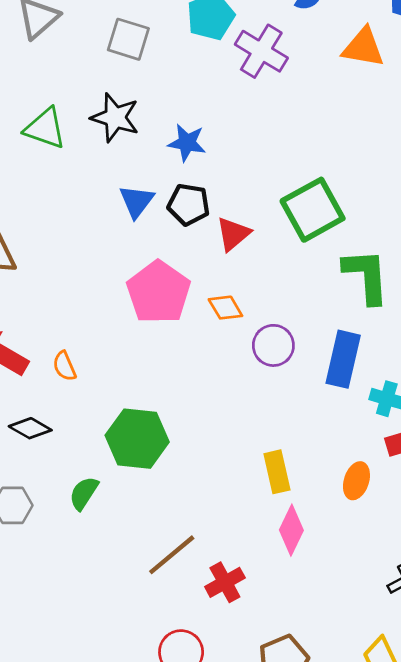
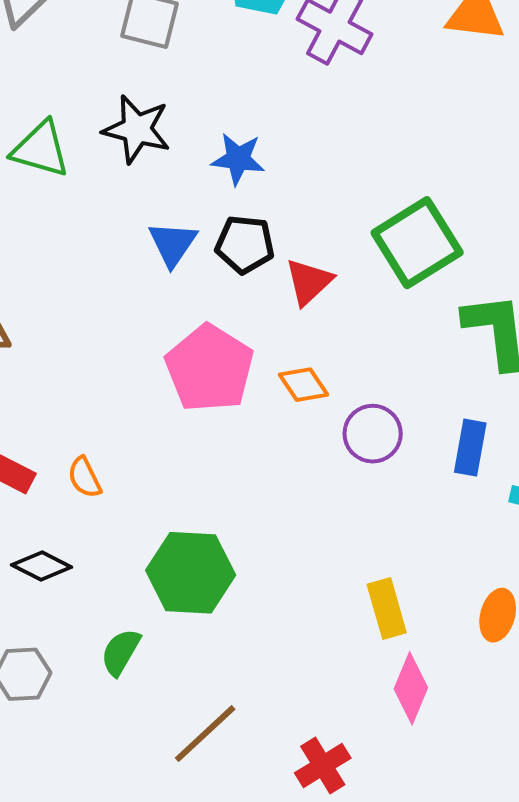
blue rectangle: (343, 359) -> (470, 448), size x0.7
brown line: (172, 555) -> (205, 734), moved

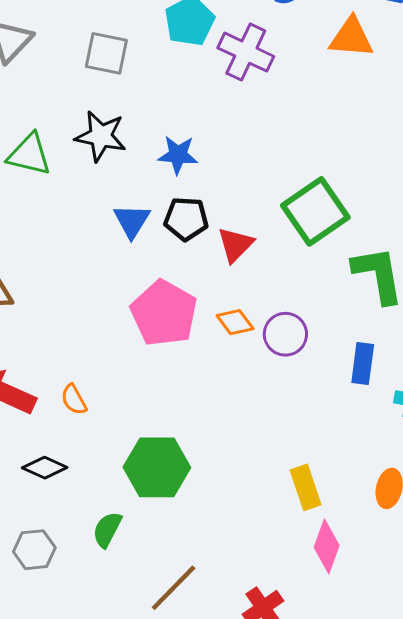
purple circle: (373, 434) -> (285, 334), moved

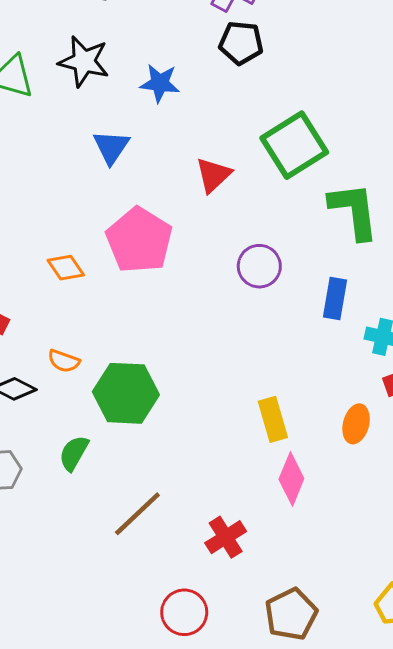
black pentagon: (186, 219) -> (241, 43), moved
orange diamond: (235, 322) -> (66, 268), moved
orange semicircle: (74, 400) -> (64, 361), moved, turned -44

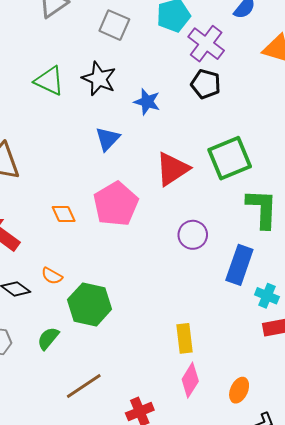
red triangle: (213, 175) -> (172, 169), size x1.4
blue rectangle: (335, 298) -> (239, 265), size x1.4
orange ellipse: (356, 424) -> (239, 390), moved

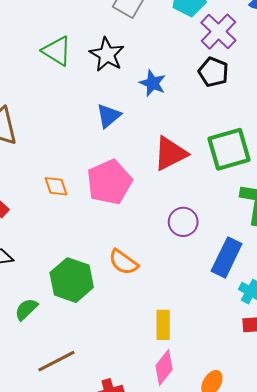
orange semicircle: (52, 276) -> (123, 262), moved, size x1.4

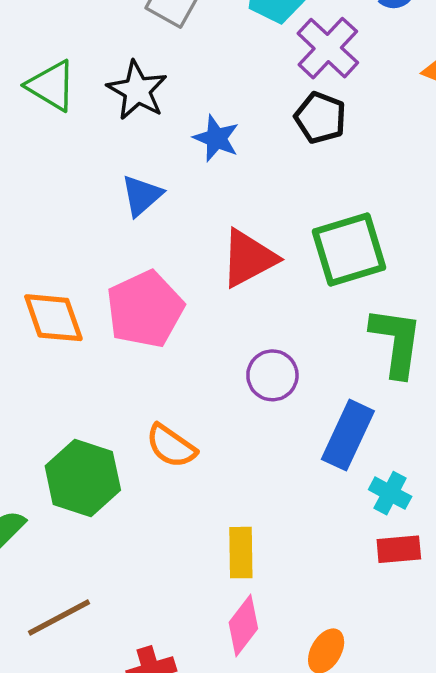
orange diamond: (56, 186) -> (53, 318), size x1.5

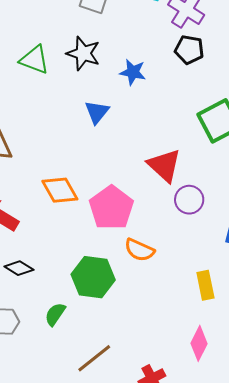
red triangle: (249, 258) -> (164, 165), moved, turned -39
pink pentagon: (145, 309) -> (111, 208), moved
yellow rectangle: (241, 553) -> (205, 285), moved

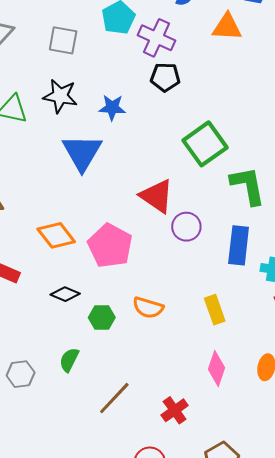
blue triangle: (97, 112) -> (82, 152), size x1.6
orange semicircle: (139, 250) -> (148, 308), moved
black diamond: (19, 268) -> (65, 294), moved
green hexagon: (93, 277) -> (102, 318), size x0.6

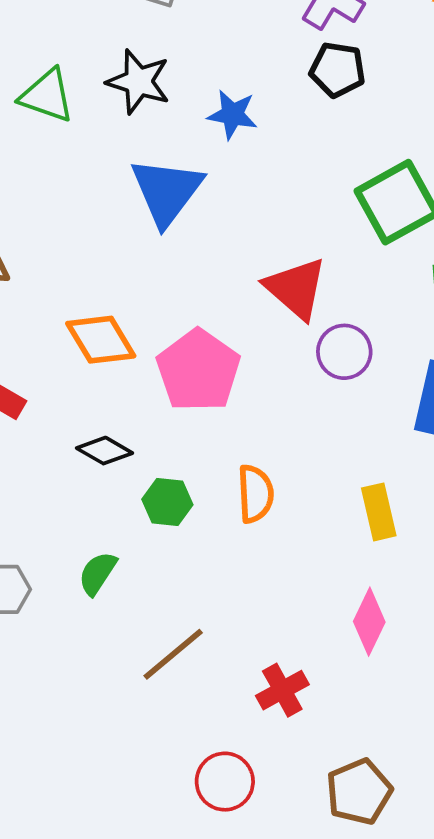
orange semicircle: (148, 308) -> (255, 494), turned -116

